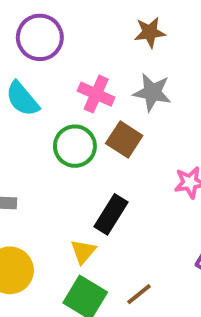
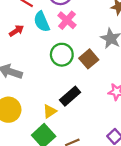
pink cross: (96, 94) -> (67, 20), moved

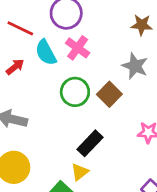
yellow triangle: (50, 111) -> (80, 172), moved

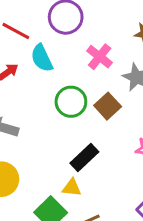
pink cross: (78, 48) -> (100, 57), moved
yellow triangle: (80, 172) -> (72, 188), turned 42

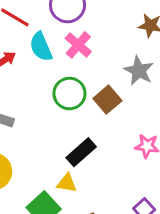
pink cross: (100, 57) -> (78, 45), moved

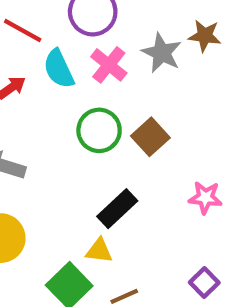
gray star: (139, 71) -> (162, 53), moved

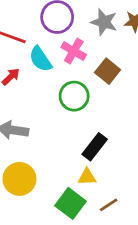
gray star: (162, 53) -> (104, 22), moved
brown square: (150, 137) -> (108, 71), moved

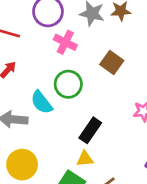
cyan semicircle: (40, 59) -> (42, 102), moved
brown square: (108, 71) -> (112, 63), moved

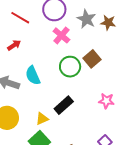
green circle: (68, 84) -> (70, 67), moved
yellow triangle: (85, 159) -> (42, 119), moved, turned -32

